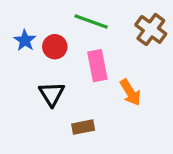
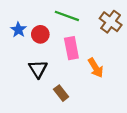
brown rectangle: (83, 127) -> (61, 93), turned 63

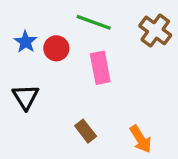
orange arrow: (96, 68) -> (141, 139), moved
black triangle: (38, 69) -> (26, 97), moved

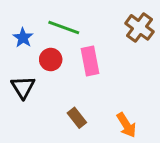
green line: (94, 22) -> (64, 27), moved
red circle: (56, 48) -> (51, 60), moved

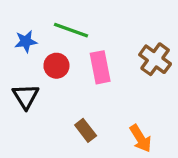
brown cross: (140, 27) -> (155, 59), moved
blue star: (23, 38) -> (26, 41), turned 30

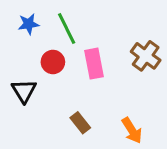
green line: (71, 30) -> (67, 29), turned 44
blue star: (26, 41) -> (29, 24), moved

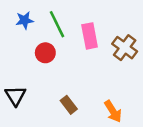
pink rectangle: (94, 64) -> (90, 36), moved
black triangle: (24, 91) -> (15, 96), moved

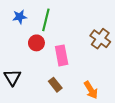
green line: (57, 24) -> (46, 20), turned 40
pink rectangle: (90, 36) -> (62, 55), moved

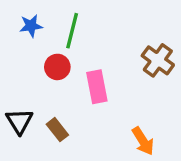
brown rectangle: (55, 85) -> (57, 130), moved

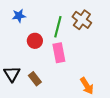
green line: (72, 31) -> (58, 27), moved
brown cross: (158, 60) -> (82, 20), moved

